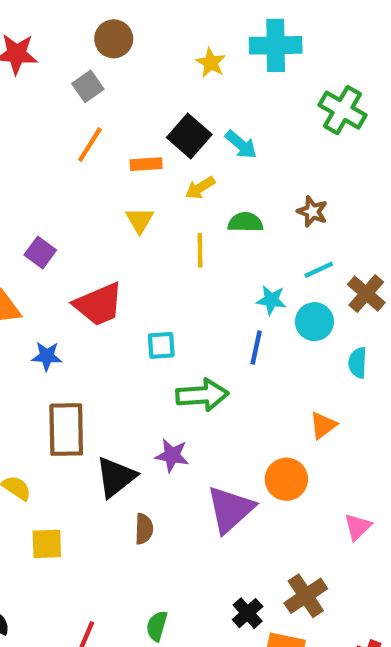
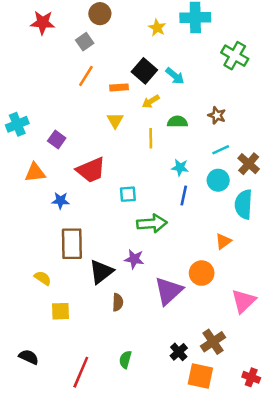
cyan star: (271, 300) -> (180, 168), moved
cyan semicircle: (358, 363) -> (244, 204), size x1.6
pink triangle: (358, 527) -> (244, 301), size x1.5

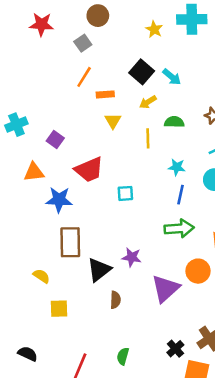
orange rectangle: (119, 87) -> (105, 94), moved
blue star: (60, 201) -> (59, 200), size x1.5
green arrow: (152, 223) -> (179, 228), moved

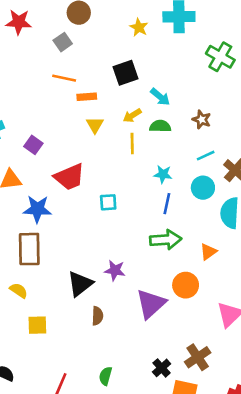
black square: (142, 72) -> (125, 73), turned 30
orange line: (84, 77) -> (64, 78), turned 70
cyan arrow: (172, 77) -> (160, 97), moved
yellow arrow: (148, 102) -> (132, 116), moved
brown rectangle: (70, 242) -> (29, 249), moved

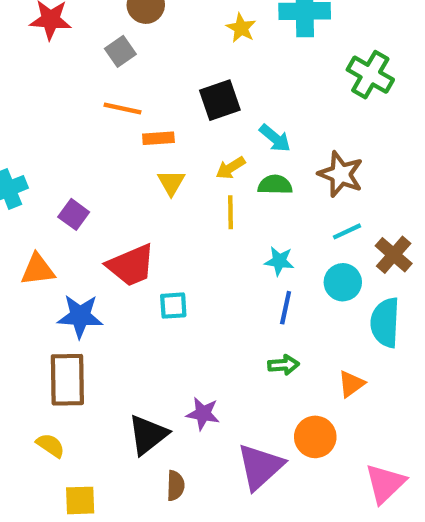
brown star: (202, 120) -> (341, 174), size x1.5
cyan square: (108, 202) -> (173, 306), moved
green arrow: (166, 240) -> (283, 365), size x0.6

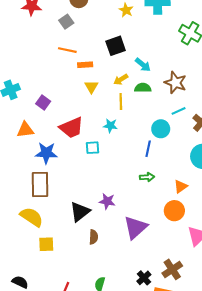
cyan star: (279, 261) -> (110, 126), moved
cyan circle: (343, 282) -> (161, 129), moved
orange circle: (315, 437) -> (174, 211), moved
yellow semicircle: (50, 445) -> (32, 217), size x1.6

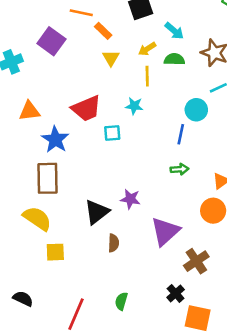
orange rectangle: (85, 65) -> (103, 31), turned 48
purple square: (43, 103) -> (51, 41), moved, size x1.5
blue star: (46, 153) -> (55, 140), turned 30
brown cross: (172, 269) -> (196, 261), moved

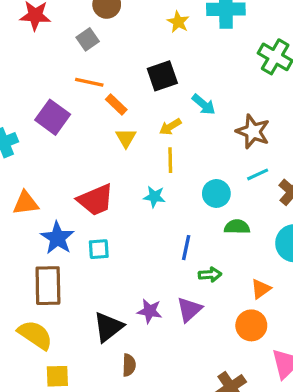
green semicircle: (174, 59) -> (237, 227), moved
cyan circle: (196, 110) -> (216, 193), moved
cyan square: (112, 133) -> (99, 249), moved
blue line: (181, 134) -> (186, 248), moved
purple triangle: (165, 231) -> (189, 309), moved, size x0.7

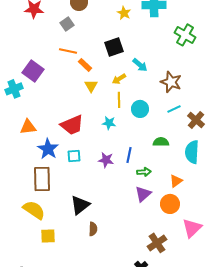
purple square: (53, 117) -> (33, 71), moved
cyan circle: (216, 193) -> (140, 109), moved
purple triangle: (189, 309) -> (143, 194), moved
purple star: (150, 311) -> (106, 160), moved

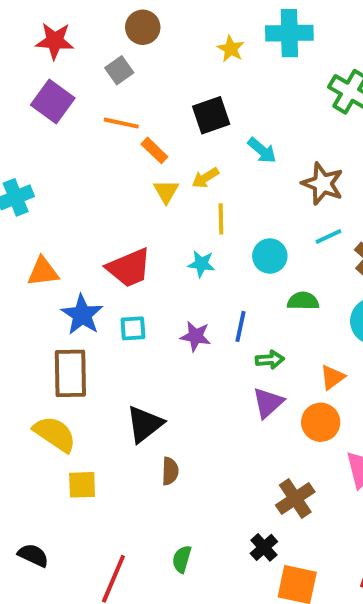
purple square: (33, 71) -> (53, 102), moved
yellow arrow: (119, 79) -> (205, 178), moved
cyan circle: (140, 109) -> (270, 256), moved

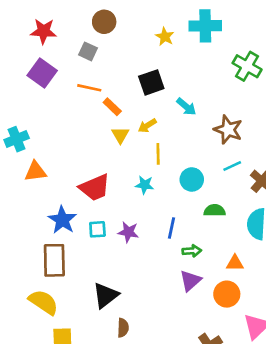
gray square: (119, 70) -> (88, 51), turned -30
orange triangle: (43, 272) -> (35, 171), moved
purple star: (196, 336) -> (128, 232), moved
orange triangle: (332, 377) -> (235, 263), turned 36

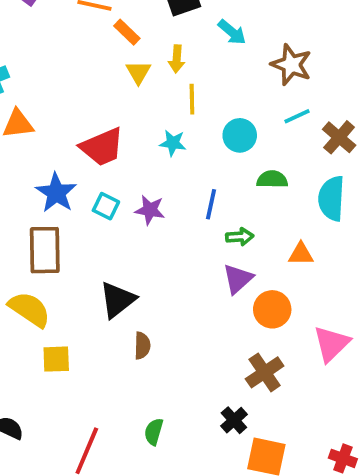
yellow arrow: (147, 126) -> (177, 59), turned -54
cyan square: (97, 229) -> (106, 206), turned 30
orange circle: (227, 294) -> (272, 309), moved

